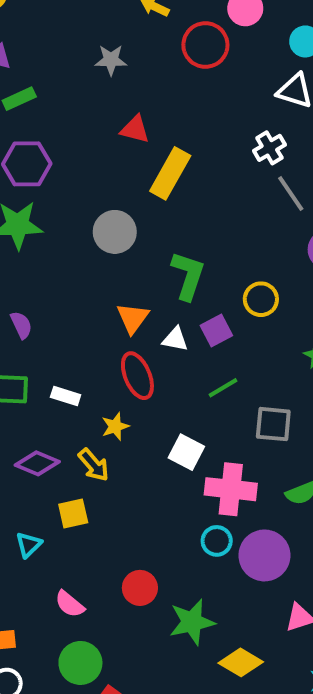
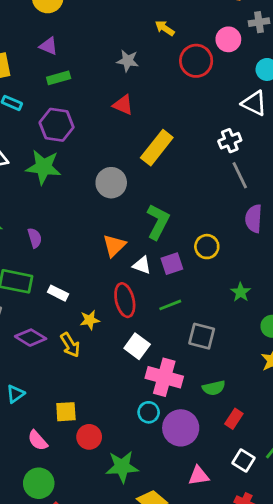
red triangle: (135, 129) -> (123, 105), moved
red ellipse: (137, 376) -> (125, 300), moved
yellow square: (73, 513) -> (66, 412), moved

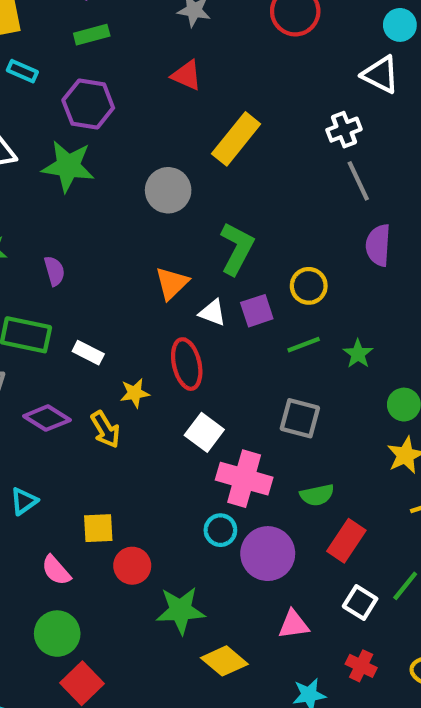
green line: (170, 305) -> (304, 345), moved
red rectangle: (234, 419) -> (346, 541), size x1.4

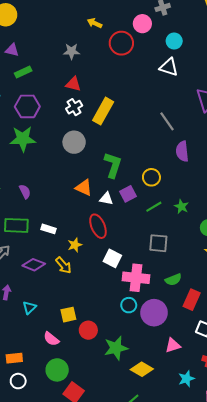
white cross: (344, 130) -> (74, 107), moved
orange triangle: (172, 283) -> (84, 188), turned -42

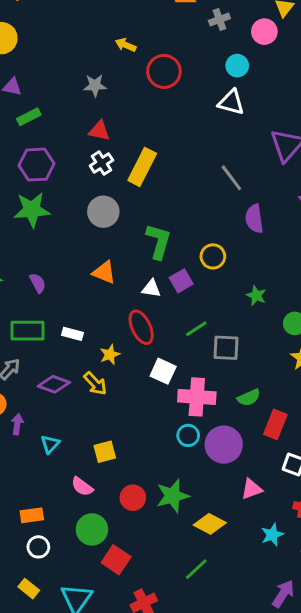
pink circle: (142, 24) -> (264, 32), moved
orange triangle: (84, 188) -> (104, 272), moved
green line: (154, 207) -> (196, 329), moved
red circle: (88, 330) -> (133, 498), moved

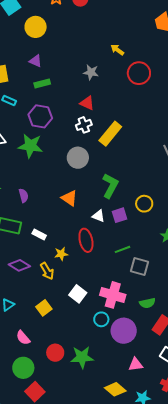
white square: (163, 371) -> (78, 294), moved
yellow square: (105, 452) -> (44, 308), moved, turned -35
yellow diamond: (210, 524) -> (115, 389), moved

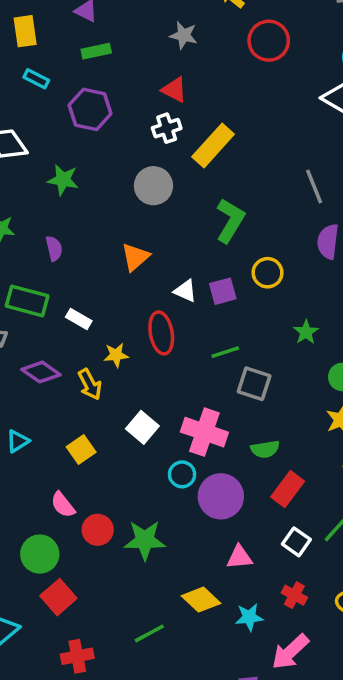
green star: (30, 146) -> (63, 180), moved, size x0.7
green L-shape: (110, 186) -> (230, 221), moved
orange triangle: (69, 198) -> (135, 257), turned 42
pink semicircle: (23, 338) -> (63, 505), moved

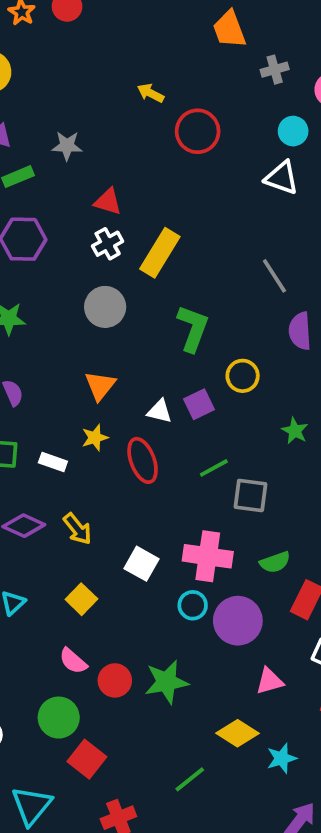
gray star: (184, 35) -> (67, 146), moved
yellow star: (116, 355) -> (95, 438), moved
cyan star: (249, 617) -> (282, 758), moved

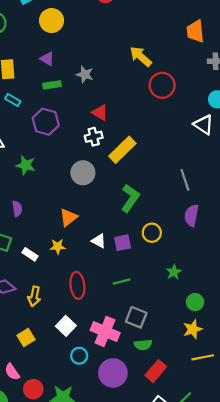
yellow arrow: (151, 93) -> (141, 56), size x1.5
red ellipse: (143, 460) -> (77, 285), moved
gray square: (250, 495) -> (136, 317), moved
yellow arrow: (78, 529) -> (34, 296), turned 36
cyan circle: (193, 605) -> (79, 356), moved

